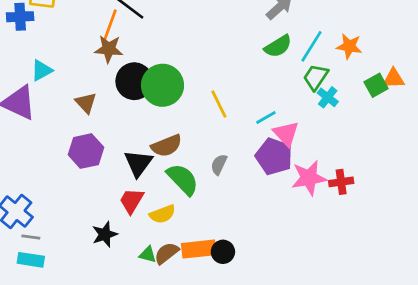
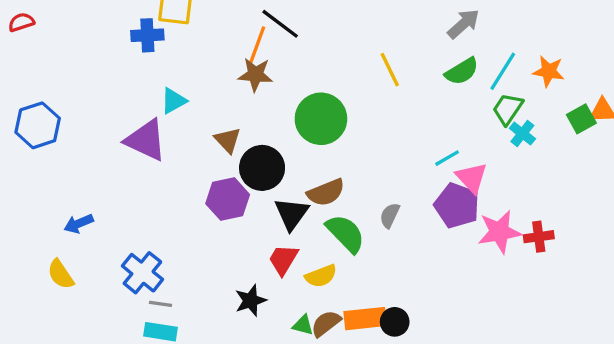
black circle: (134, 81) -> (262, 168), moved
yellow line: (219, 104) -> (390, 70), moved

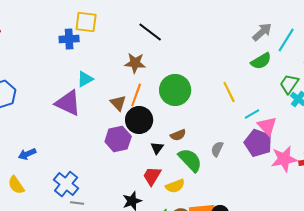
orange line: (257, 45) -> (136, 95), moved
yellow line: (390, 70) -> (229, 92), moved
cyan line: (503, 71) -> (286, 40), moved
brown semicircle: (326, 192) -> (178, 135), size x0.7
black triangle: (291, 214) -> (157, 148), size x0.6

